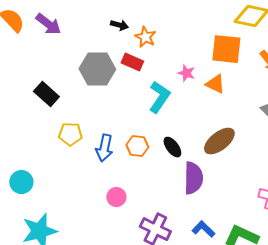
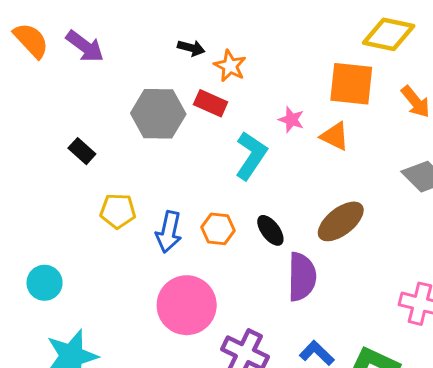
black rectangle: (46, 94) -> (82, 151), size x0.7
pink circle: (116, 197) -> (187, 305), size x2.0

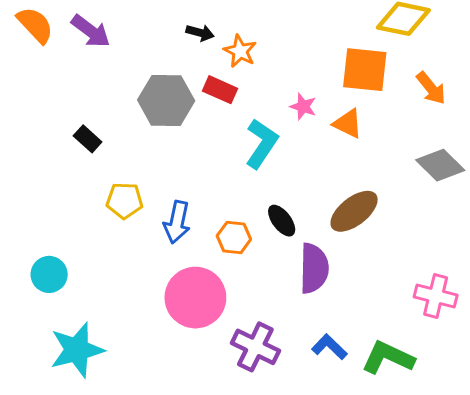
orange hexagon: (218, 229) -> (234, 237), moved

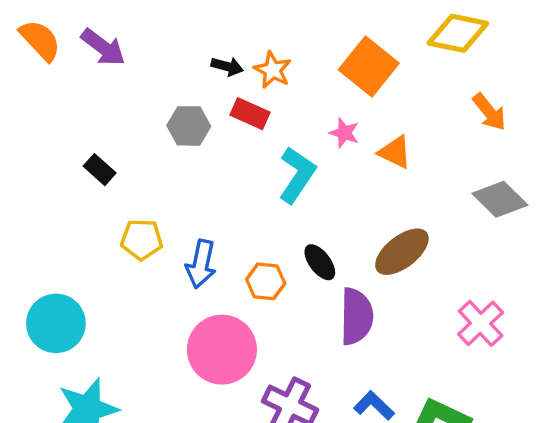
black arrow: (200, 33) -> (227, 66), moved
orange square: (365, 70) -> (369, 66), moved, turned 33
gray hexagon: (166, 100) -> (189, 126), size x0.7
cyan circle: (49, 274) -> (56, 323), size x1.4
pink cross: (436, 296) -> (481, 323), moved, turned 33

